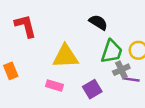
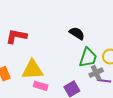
red L-shape: (25, 26) -> (16, 36), turned -65
yellow triangle: (65, 56) -> (32, 70), moved

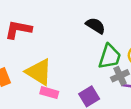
yellow triangle: (32, 70) -> (39, 72), turned 35

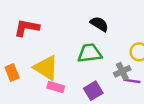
green trapezoid: (110, 57) -> (90, 53), moved, turned -115

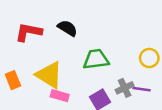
black semicircle: (99, 24) -> (67, 28), moved
gray cross: (122, 71) -> (125, 88), moved

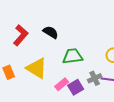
red L-shape: (29, 32) -> (21, 35), turned 120
pink rectangle: (60, 96) -> (62, 84), moved, turned -56

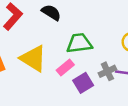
pink rectangle: (62, 84) -> (65, 67), moved

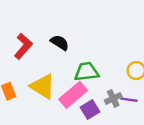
pink rectangle: (65, 67) -> (73, 95), size x1.6

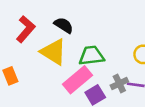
yellow triangle: (43, 86) -> (53, 52), moved

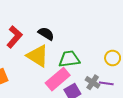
gray cross: (119, 83) -> (93, 82), turned -32

